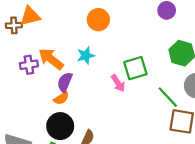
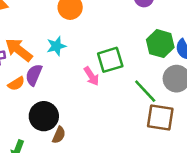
orange semicircle: (61, 98) -> (16, 84), moved
black circle: (60, 126) -> (44, 116), moved

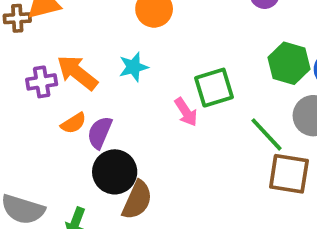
purple semicircle: (34, 75) -> (100, 133), moved
brown semicircle: (59, 135) -> (137, 200), size x1.5

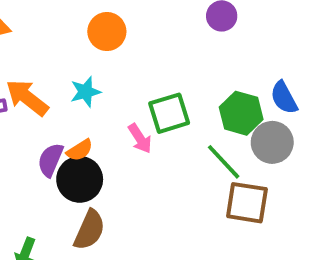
green hexagon: (289, 63) -> (241, 113), moved
orange semicircle: (73, 123) -> (80, 150), moved
black circle: (115, 172) -> (80, 179), moved

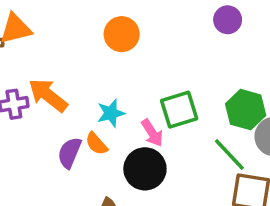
cyan star: (86, 92) -> (111, 113), moved
orange semicircle: (80, 150) -> (96, 144), turned 80
black circle: (80, 179) -> (145, 169), moved

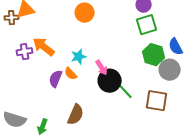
green square: (179, 110) -> (147, 25), moved
green line: (229, 154) -> (124, 90), moved
black circle: (145, 169) -> (110, 81), moved

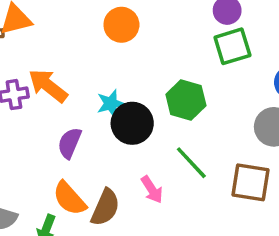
green hexagon: (154, 55) -> (186, 100), moved
pink arrow: (102, 68) -> (152, 190), moved
orange semicircle: (71, 74) -> (70, 198), moved, size x1.5
black circle: (110, 81) -> (132, 123), moved

